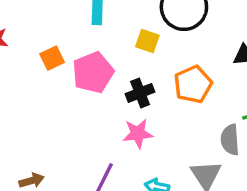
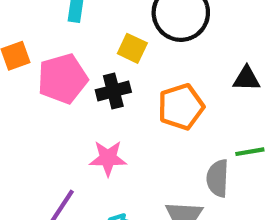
black cross: (140, 93) -> (113, 91), moved

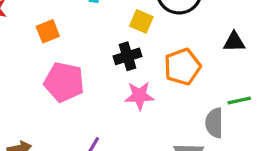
pink pentagon: (63, 79) -> (64, 82), moved, turned 30
pink star: (108, 158) -> (139, 96), moved

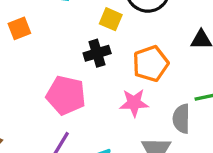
pink pentagon: (64, 82) -> (66, 95), moved
pink star: (139, 96) -> (134, 103), moved

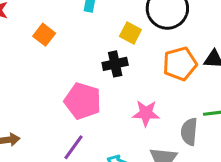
orange square: (19, 28) -> (44, 35), turned -35
orange pentagon: (151, 64) -> (180, 64), moved

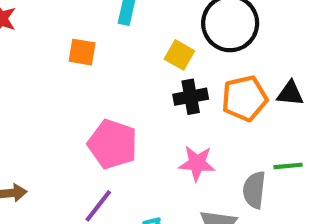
orange square: (44, 35) -> (82, 52), moved, turned -30
black cross: (115, 64) -> (191, 97), moved

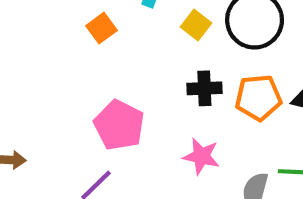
orange square: (82, 52) -> (102, 28), turned 36
yellow square: (179, 55) -> (196, 25), moved

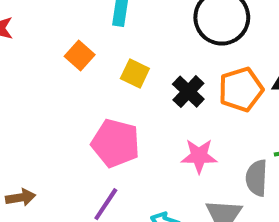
yellow square: (196, 25) -> (135, 73), moved
black cross: (204, 88) -> (188, 92), turned -32

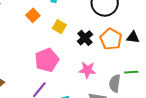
orange pentagon: (241, 89) -> (111, 39), turned -30
pink pentagon: (116, 143) -> (47, 60), turned 30

